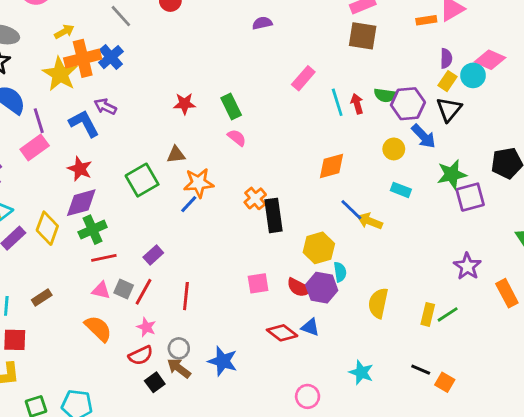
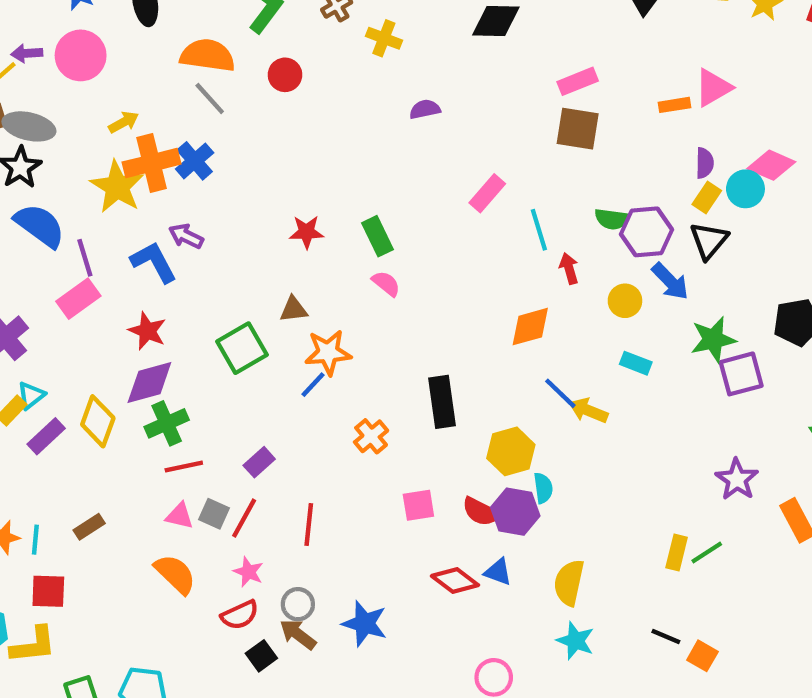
red arrow: (357, 104) -> (569, 268), moved
orange cross: (255, 198) -> (371, 436), moved
yellow semicircle: (378, 303) -> (569, 583), moved

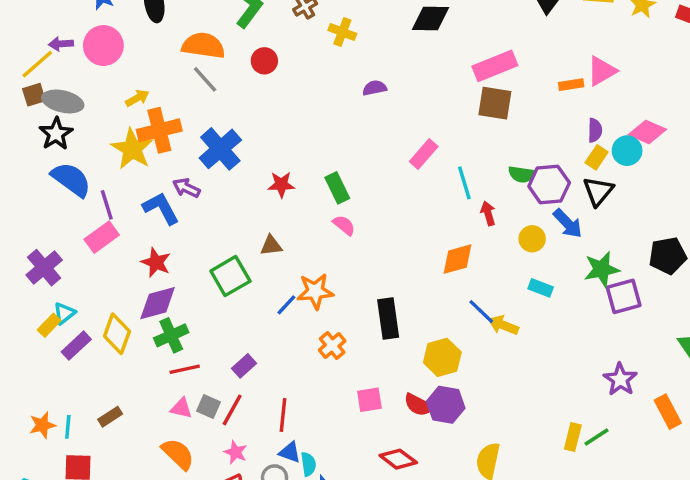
pink rectangle: (578, 81) -> (495, 66), size x1.4
blue cross: (195, 161) -> (220, 149), moved, size x1.4
orange star: (328, 352) -> (315, 291), moved
cyan semicircle: (543, 488) -> (308, 464), moved
blue triangle: (498, 572) -> (290, 452), moved

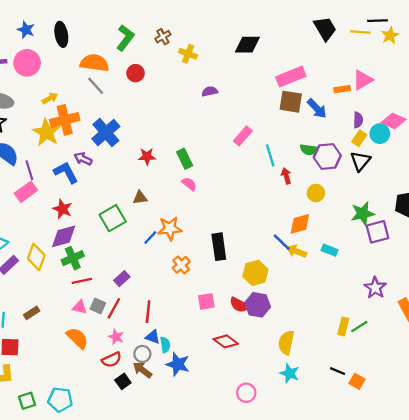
blue arrow: (568, 223) -> (317, 109), moved
orange diamond: (458, 259) -> (300, 224), moved
cyan rectangle: (541, 288) -> (330, 250), moved

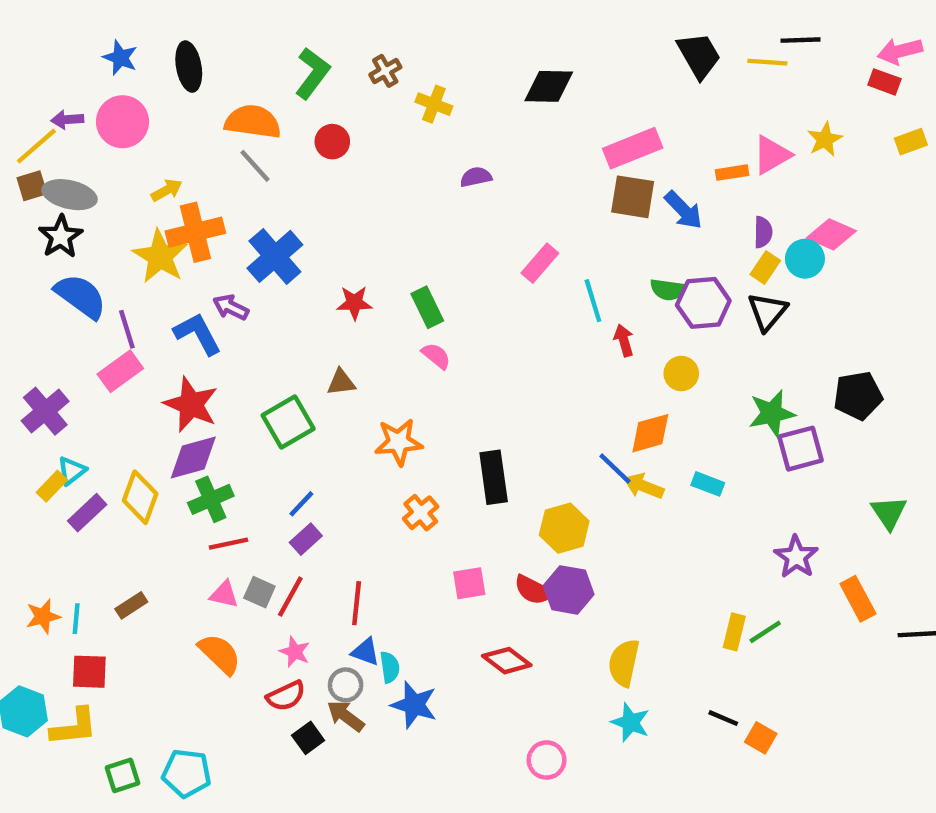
yellow star: (390, 35) -> (825, 139), moved
red star: (62, 209) -> (191, 404), size x1.4
blue line: (150, 238) -> (301, 504), moved

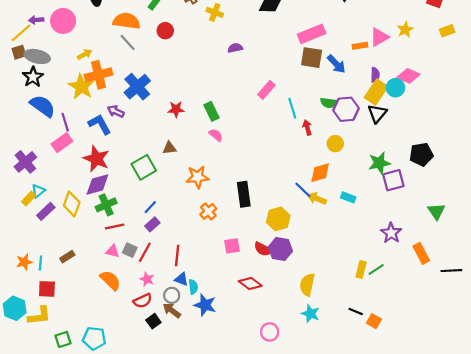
yellow rectangle: (765, 267) -> (376, 92), size x1.6

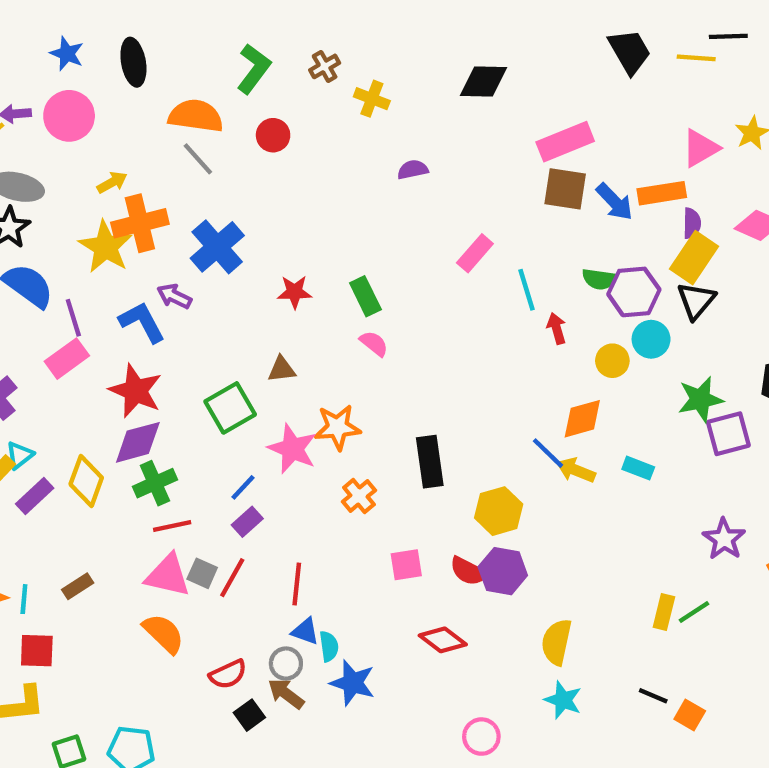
orange rectangle: (360, 46) -> (662, 193), moved, size x1.5
cyan circle: (395, 88) -> (651, 339), moved
pink triangle: (113, 251) -> (168, 575), size x1.6
pink star: (147, 279) -> (292, 449), moved, size x1.6

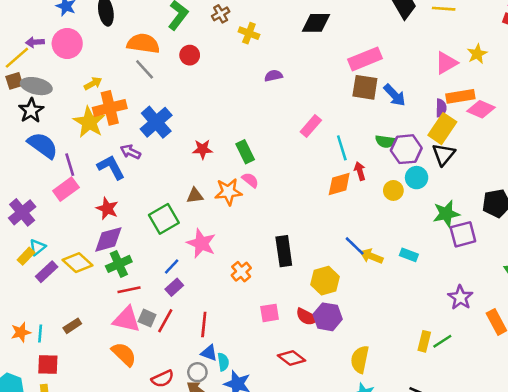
orange rectangle: (662, 193) -> (460, 96), moved
red star: (136, 391) -> (107, 209), size x0.7
orange diamond: (582, 419) -> (339, 184), moved
orange star: (337, 427) -> (228, 192), moved
yellow diamond: (86, 481) -> (78, 263), turned -68

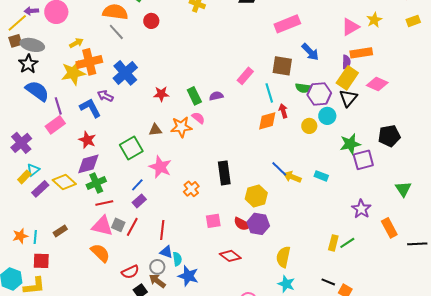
purple semicircle: (273, 76) -> (216, 96), moved
brown square: (365, 87) -> (282, 66), moved
pink diamond: (481, 109) -> (377, 84), moved
yellow star: (89, 122) -> (73, 73), turned 30

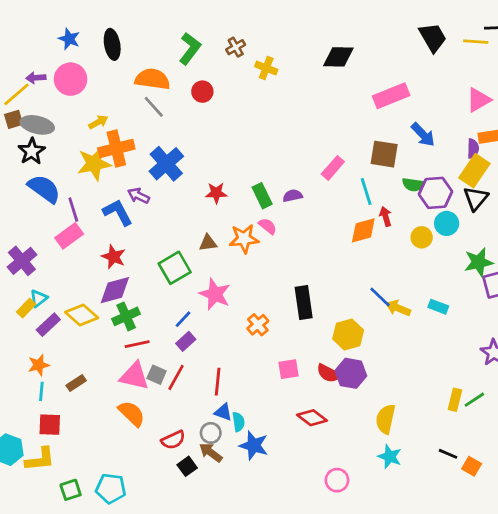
orange star: (20, 236) -> (39, 365), moved

